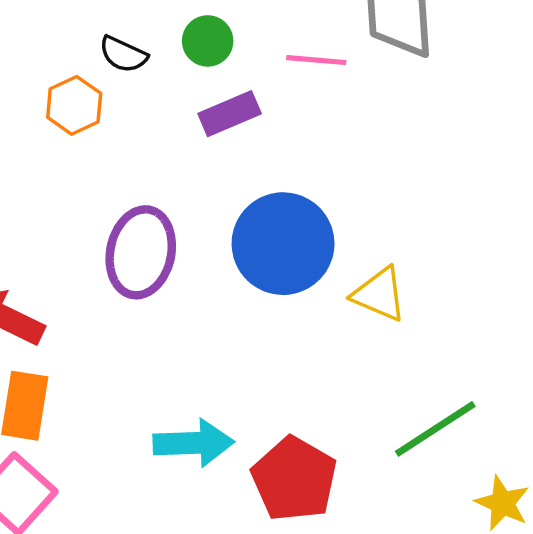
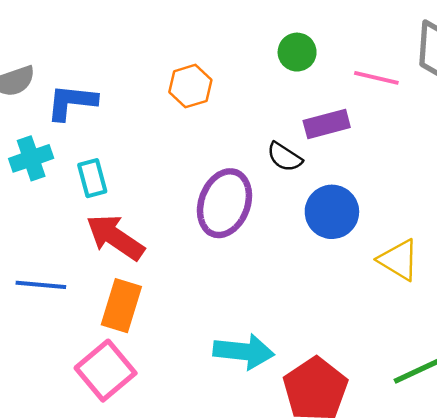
black semicircle: (123, 54) -> (285, 157), moved
purple rectangle: (230, 114) -> (327, 124), moved
blue circle: (283, 244) -> (332, 212), size x0.7

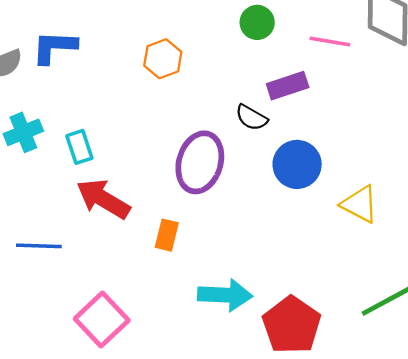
blue L-shape: (72, 102) -> (54, 47), moved
orange rectangle: (121, 306) -> (167, 235), moved, size x0.7

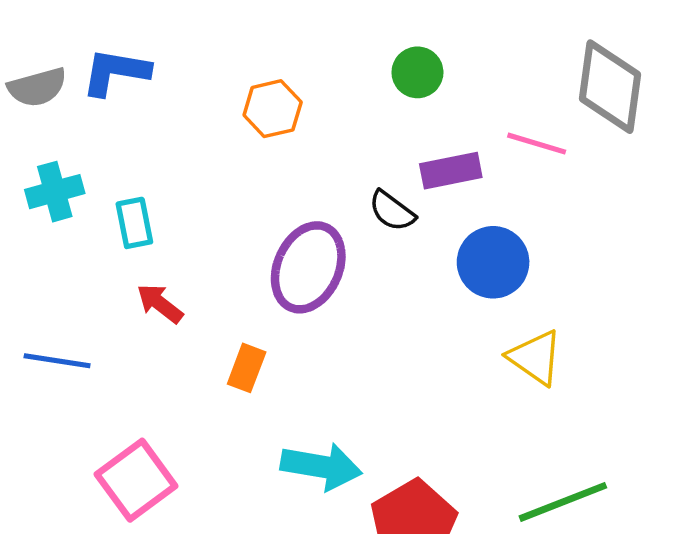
pink line: (330, 42) -> (537, 144), moved
blue circle: (297, 164) -> (493, 262), moved
red arrow: (103, 199) -> (160, 304), size x0.6

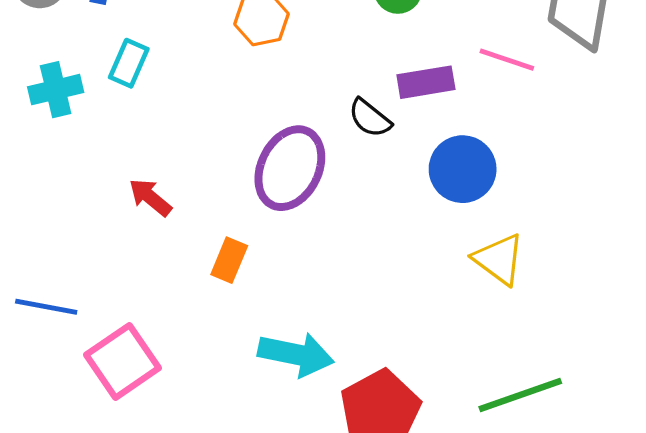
cyan rectangle: (134, 223) -> (129, 63), moved, turned 33
blue line: (57, 361) -> (46, 307), moved

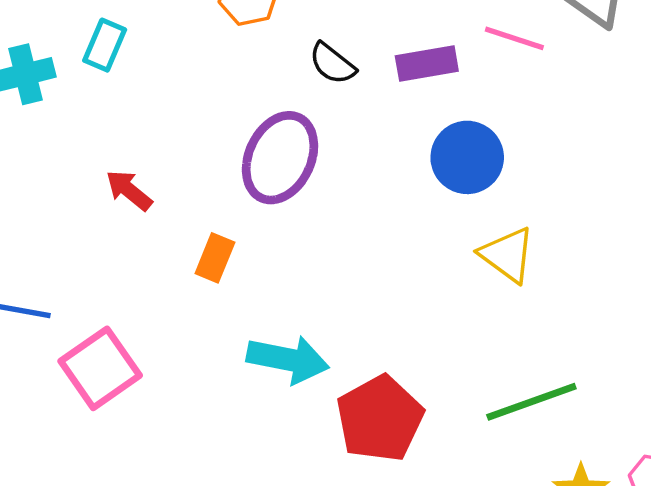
black semicircle: (370, 118) -> (332, 64), moved

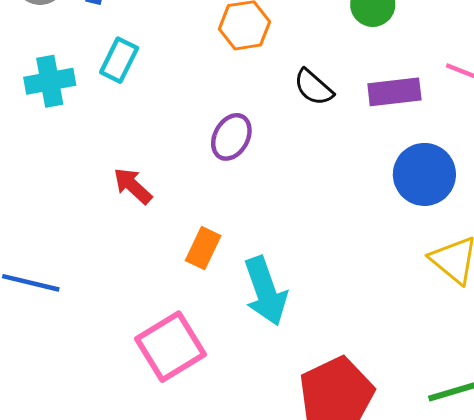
purple ellipse: (280, 158) -> (231, 137), moved, size x0.6
cyan arrow: (288, 359) -> (265, 291), moved, turned 56
pink square: (100, 368) -> (171, 347), moved

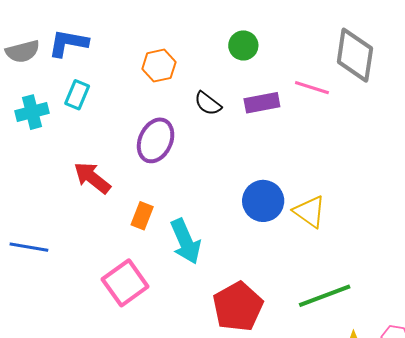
purple ellipse: (231, 137) -> (156, 140), size x1.4
blue circle: (424, 174) -> (263, 201), moved
red arrow: (133, 186) -> (92, 178), size x1.4

